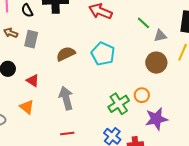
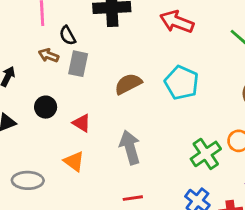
black semicircle: (27, 10) -> (68, 35), moved

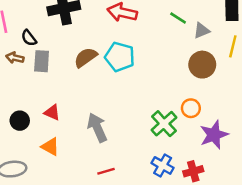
cyan pentagon: (182, 83) -> (120, 57), moved
brown semicircle: (128, 84) -> (86, 57), moved
black circle: (46, 107) -> (20, 121), moved

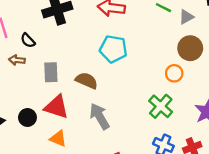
brown semicircle: (86, 57) -> (87, 81), moved, turned 65
gray rectangle: (42, 61) -> (51, 72), moved
orange circle: (191, 108) -> (174, 73), moved
red triangle: (52, 112) -> (57, 107), size x1.6

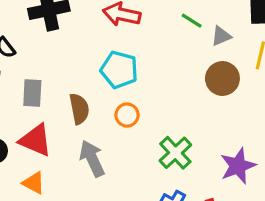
orange circle: (174, 73) -> (127, 115), moved
brown semicircle: (87, 81) -> (79, 109), turned 50

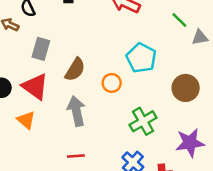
cyan pentagon: (119, 70) -> (141, 58), moved
brown circle: (222, 78) -> (186, 88), moved
brown semicircle: (79, 109) -> (75, 70), turned 30

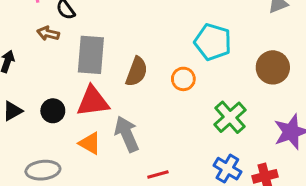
gray rectangle: (41, 49) -> (91, 55), size x1.4
red triangle: (35, 87) -> (93, 101), turned -32
gray arrow: (76, 111) -> (127, 134), moved

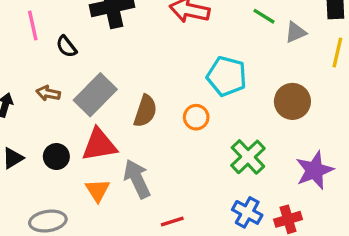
brown arrow: (48, 33) -> (48, 93), moved
gray rectangle: (91, 55) -> (95, 95), turned 42
orange triangle: (90, 143) -> (98, 190), turned 30

